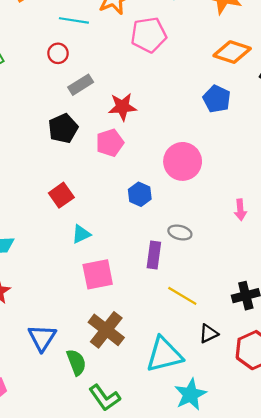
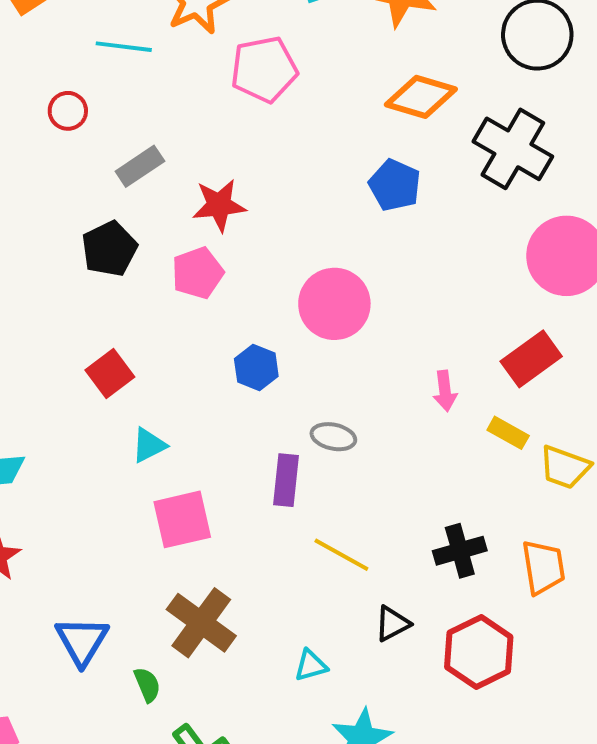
red circle: (58, 53) -> (68, 111), moved
cyan triangle: (164, 355) -> (311, 665), size x0.5
green semicircle: (76, 362) -> (147, 685), size x0.7

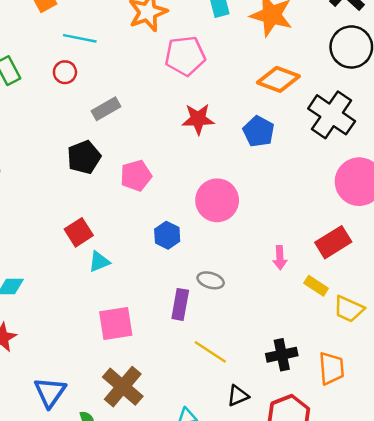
cyan line: (124, 47) -> (80, 38), moved
red star: (219, 205) -> (198, 119), moved
cyan triangle: (149, 445) -> (99, 262), moved

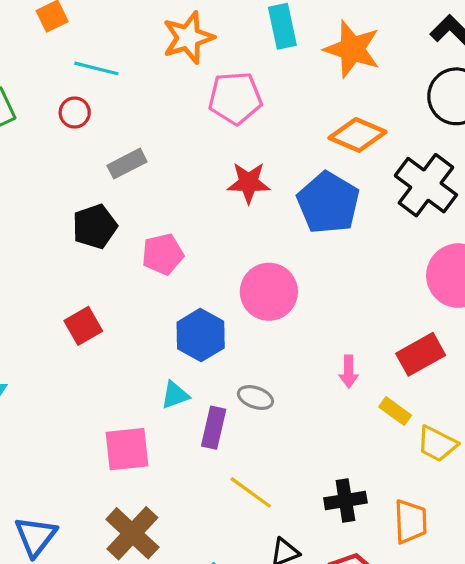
blue pentagon: (259, 131) -> (328, 203), size x1.5
blue hexagon: (167, 235) -> (201, 335), size x1.4
cyan triangle: (99, 262) -> (175, 395), moved

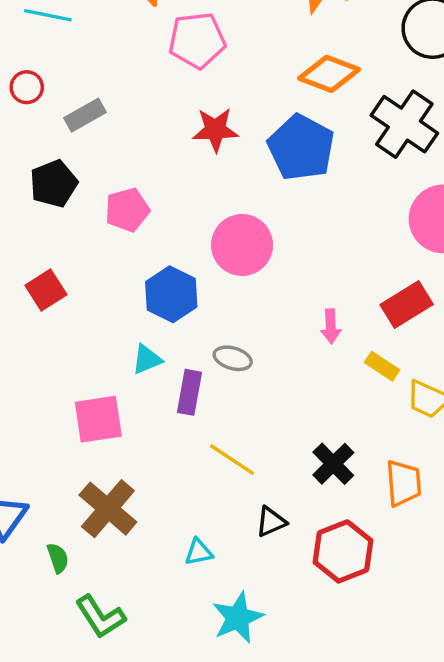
red circle: (75, 113) -> (27, 87), moved
black cross: (345, 500) -> (333, 464), turned -33

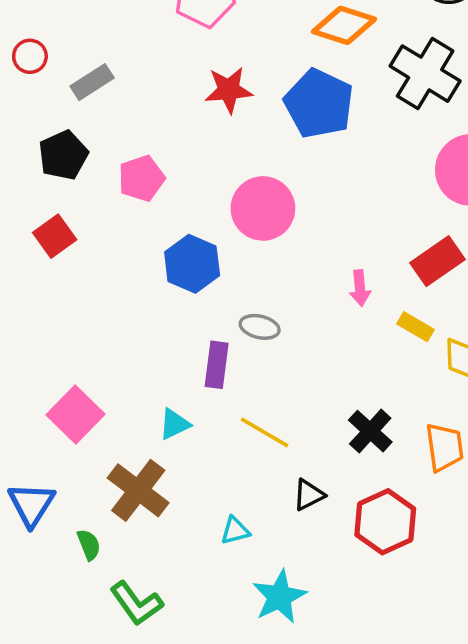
red square: (46, 290) -> (55, 236), moved
cyan triangle: (147, 359) -> (175, 424), moved
pink square: (98, 419) -> (75, 414), moved, turned -34

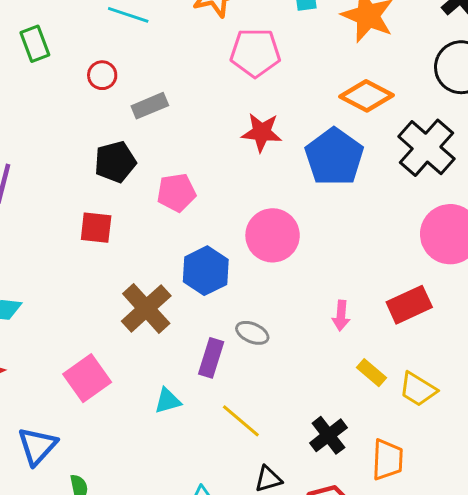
red square: (55, 236) -> (96, 228), turned 32
yellow rectangle: (416, 327) -> (372, 373), moved
brown cross: (138, 490) -> (146, 308), moved

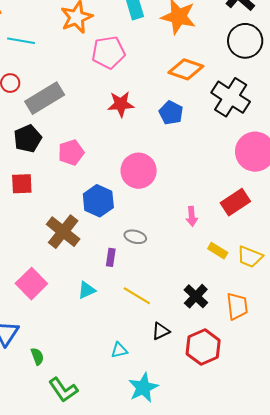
gray rectangle: (150, 106) -> (45, 98), size x1.6
blue pentagon: (334, 157) -> (171, 113), size x0.6
purple rectangle: (211, 358) -> (111, 257), size x0.7

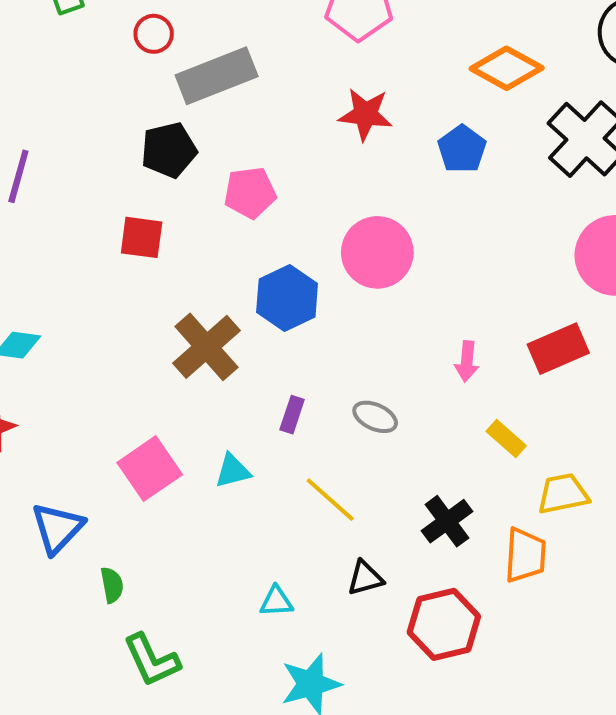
gray ellipse: (135, 237) -> (375, 417), moved
yellow trapezoid: (250, 257) -> (563, 494), moved, turned 136
pink square: (31, 284) -> (150, 469), moved

